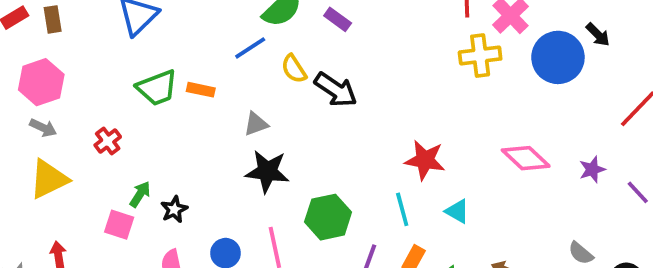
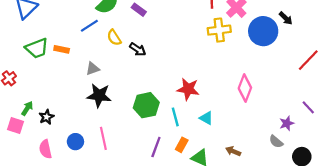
black arrow: (336, 90) -> (138, 49), size x0.7
pink diamond: (526, 158) -> (245, 88), turned 68
purple star: (592, 170) -> (287, 123), moved
green hexagon: (328, 217) -> (146, 105), moved

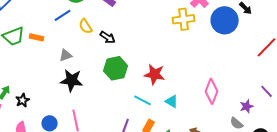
pink diamond: (245, 88) -> (212, 91), moved
green hexagon: (146, 105) -> (116, 68), moved
cyan line: (175, 117) -> (143, 100), turned -48

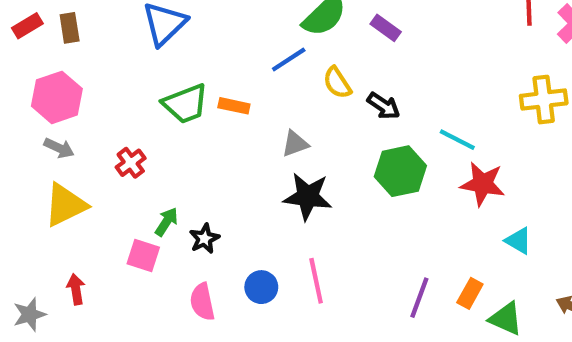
yellow cross: (184, 19) -> (544, 100), moved
cyan line: (143, 100) -> (457, 140), moved

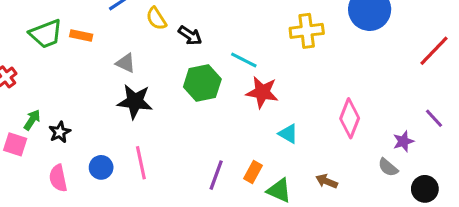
gray triangle: (295, 144) -> (126, 63), turned 45

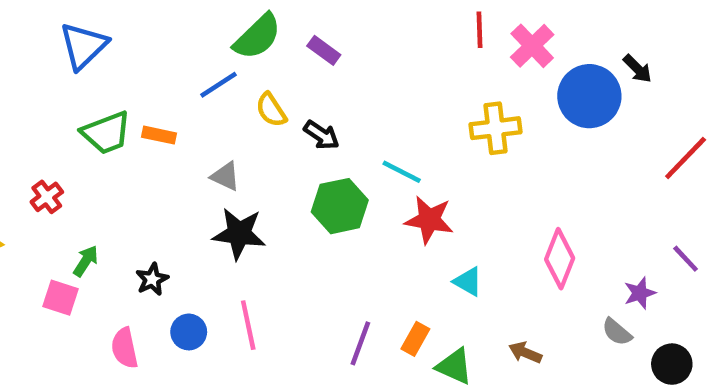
black star: (60, 132) -> (152, 279), moved

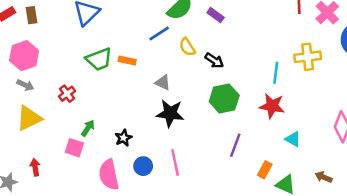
cyan line: (402, 172) -> (276, 73), moved, turned 70
purple line: (360, 343) -> (235, 145), moved
pink semicircle: (125, 348) -> (109, 175), size x1.4

